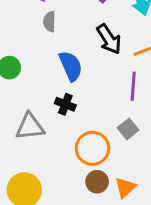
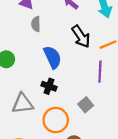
gray square: (128, 129) -> (86, 105), moved
orange circle: (92, 148) -> (56, 120), moved

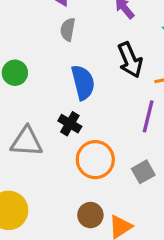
gray square: (86, 105) -> (143, 172), moved
orange circle: (56, 120) -> (95, 160), moved

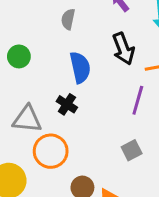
orange circle: (95, 160) -> (51, 151), moved

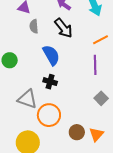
black arrow: (123, 49) -> (63, 28), moved
gray triangle: (27, 119) -> (27, 99), turned 30

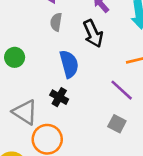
purple line: (95, 65) -> (122, 90), turned -60
gray square: (101, 98) -> (117, 124), moved, turned -32

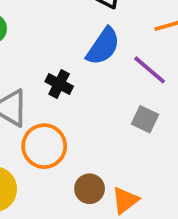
blue semicircle: (69, 64) -> (103, 46), moved, turned 52

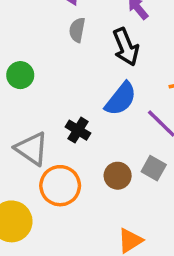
brown circle: (90, 189) -> (118, 176), moved

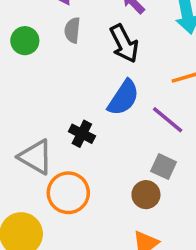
green circle: (20, 75) -> (25, 41), moved
brown circle: (118, 176) -> (146, 195), moved

